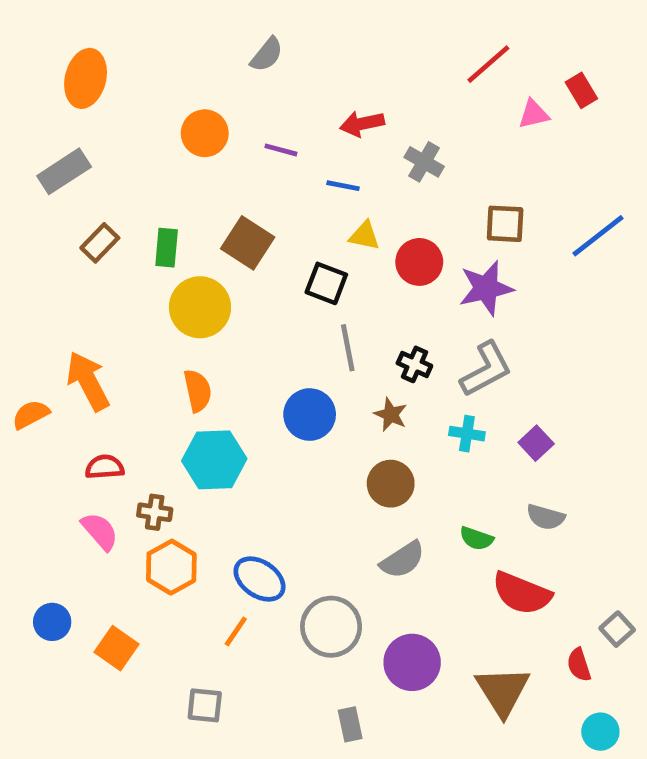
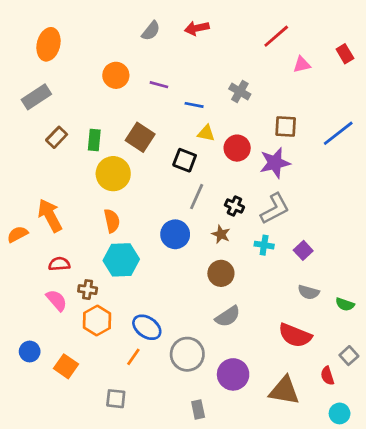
red rectangle: (581, 90) -> (345, 54), moved
red arrow: (362, 124) -> (197, 28), moved
gray line: (348, 348) -> (197, 197), turned 35
green semicircle: (476, 538) -> (345, 304), moved
brown triangle: (503, 691) -> (284, 391), turned -48

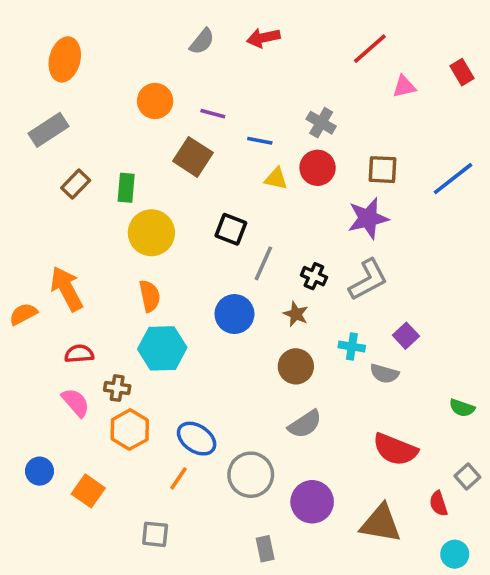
brown square: (140, 137) -> (193, 157), moved
red circle: (237, 148) -> (318, 168), moved
black square: (185, 160) -> (231, 229), moved
cyan cross: (264, 245) -> (352, 347), moved
gray semicircle: (309, 292) -> (384, 374), moved

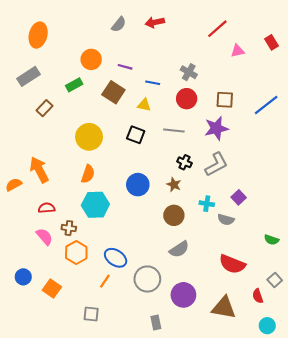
yellow triangle: (276, 179) -> (144, 105), moved
green rectangle: (126, 188) -> (74, 85), moved, turned 56
gray line: (263, 263) -> (174, 130), moved, turned 72
orange semicircle: (150, 296) -> (88, 174), turned 30

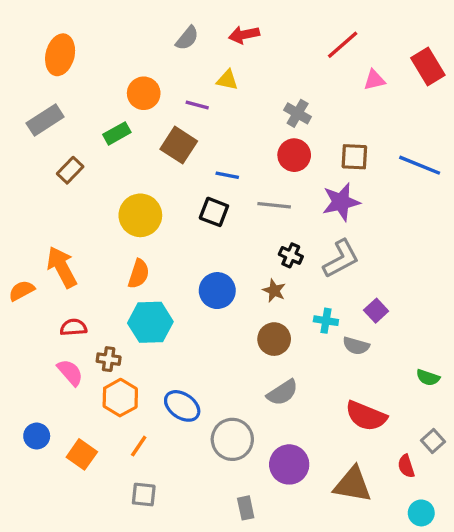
red rectangle: (271, 42) -> (428, 67), size x1.5
blue line: (153, 83) -> (227, 175), moved
yellow triangle: (144, 105) -> (227, 80), moved
blue line: (266, 105) -> (420, 165), turned 60
orange line: (105, 281) -> (139, 446), moved

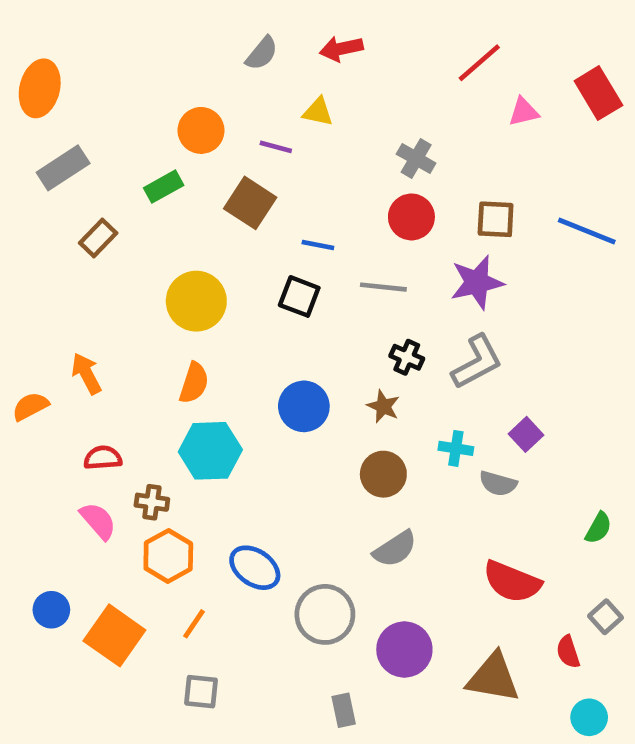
orange ellipse: (60, 55) -> (40, 88), moved
orange arrow: (62, 267) -> (86, 374), size x0.7
green semicircle: (428, 378) -> (598, 528), turned -80
orange square: (82, 454) -> (114, 635), size x1.4

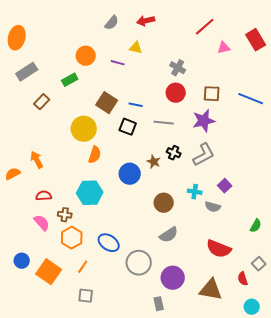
brown square: (250, 203) -> (107, 103), moved
orange semicircle: (194, 383) -> (95, 155), moved
brown star: (383, 406) -> (154, 162), moved
gray rectangle: (344, 710) -> (159, 304), moved

